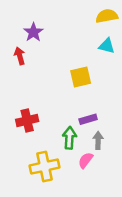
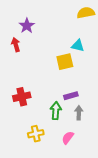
cyan triangle: (107, 46) -> (78, 46), moved
pink semicircle: (86, 160) -> (68, 138), moved
yellow cross: (45, 167) -> (36, 134), size x0.7

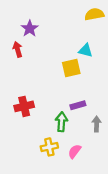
gray arrow: (79, 113) -> (97, 124), moved
yellow cross: (36, 134) -> (49, 147), moved

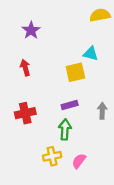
red arrow: (18, 49) -> (25, 68), moved
purple rectangle: (78, 105) -> (70, 105), moved
gray arrow: (97, 124) -> (102, 111), moved

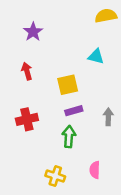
yellow square: (75, 72) -> (68, 85), moved
yellow cross: (52, 156) -> (55, 176), moved, turned 30
pink semicircle: (79, 161) -> (95, 170), moved, turned -35

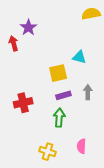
cyan triangle: (96, 56) -> (79, 57), moved
red arrow: (27, 71) -> (14, 43), moved
gray arrow: (108, 117) -> (88, 92), moved

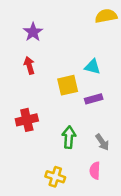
red arrow: (14, 43) -> (29, 65), moved
gray arrow: (88, 92) -> (102, 142), moved, turned 144
purple rectangle: (63, 95) -> (94, 99), moved

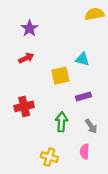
red arrow: (29, 65) -> (26, 58), turned 80
purple rectangle: (94, 99) -> (83, 97), moved

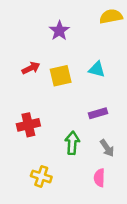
purple star: (30, 28) -> (59, 31), moved
yellow square: (60, 76) -> (61, 76), moved
yellow cross: (49, 157) -> (41, 176), moved

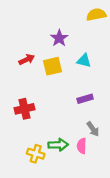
purple star: (59, 31) -> (59, 38), moved
green arrow: (72, 143) -> (58, 145), moved, turned 84
pink semicircle: (99, 178) -> (82, 146), moved

